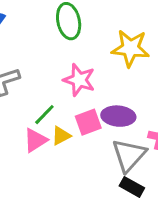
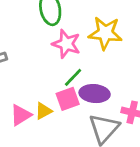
pink star: (79, 80) -> (66, 44), moved
green line: (44, 115) -> (73, 77), moved

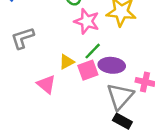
yellow triangle: (43, 111) -> (67, 62), moved
pink triangle: (21, 115) -> (46, 84), turned -48

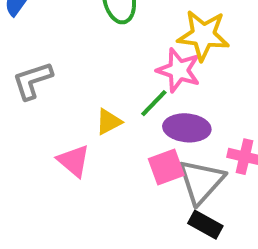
pink star: (87, 21) -> (179, 70), moved
pink square: (88, 70) -> (166, 167), moved

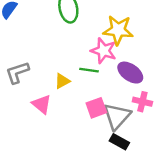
gray L-shape: (32, 81) -> (17, 73), moved
green line: (154, 103) -> (89, 70), turned 54
purple ellipse: (187, 128) -> (130, 73), moved, turned 30

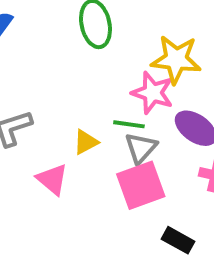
pink square: (96, 108) -> (141, 185), size x1.4
gray triangle: (117, 116) -> (141, 148), moved, size x0.7

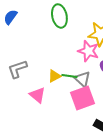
green line: (129, 124) -> (69, 76), moved
gray triangle: (141, 148) -> (82, 79), turned -30

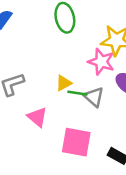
yellow triangle: (54, 76) -> (64, 83), moved
pink square: (82, 98) -> (76, 142), moved, turned 30

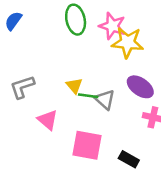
pink star: (101, 62) -> (112, 26), moved
yellow triangle: (64, 83) -> (74, 86), turned -42

